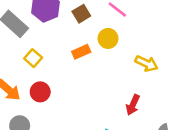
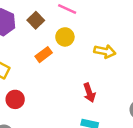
red arrow: (133, 105) -> (89, 93), moved, turned -30

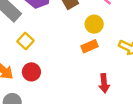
orange rectangle: (44, 55) -> (89, 46), moved

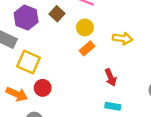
yellow square: (25, 41) -> (29, 62), size x1.5

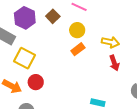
red arrow: (111, 77) -> (114, 63), moved

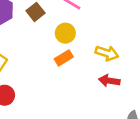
red arrow: (114, 63) -> (109, 81), turned 112

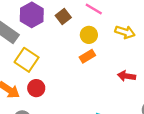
yellow arrow: (107, 53) -> (125, 32), moved

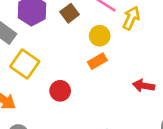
yellow arrow: (125, 32) -> (131, 18), moved, turned -84
red circle: (36, 88) -> (60, 91), moved

